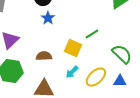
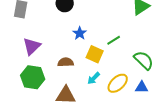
blue star: (48, 18) -> (80, 33), moved

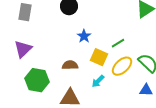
purple triangle: (32, 46) -> (23, 49), moved
yellow ellipse: (118, 83) -> (122, 66), moved

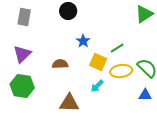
brown semicircle: (70, 65) -> (60, 64), moved
yellow ellipse: (122, 66) -> (121, 71), turned 35
green hexagon: (37, 80) -> (22, 86), moved

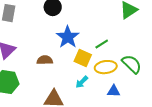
blue star: (83, 41) -> (68, 37), size x1.6
blue triangle: (145, 95) -> (114, 91), moved

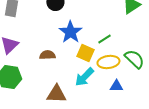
cyan arrow: (82, 82) -> (84, 77), size x1.5

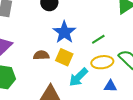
yellow square: (85, 53) -> (64, 57), moved

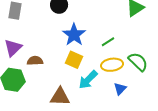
brown semicircle: (41, 55) -> (35, 61), moved
blue triangle: (110, 86) -> (120, 89), turned -48

